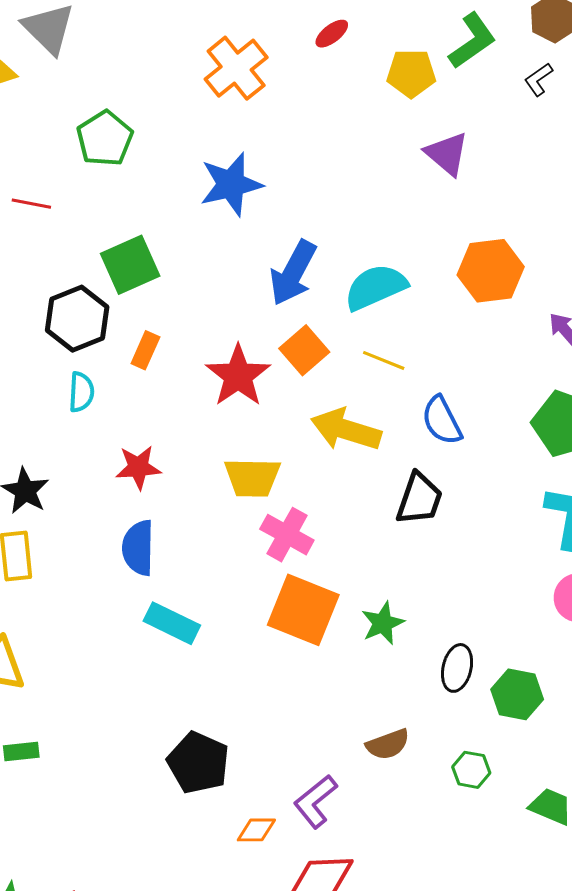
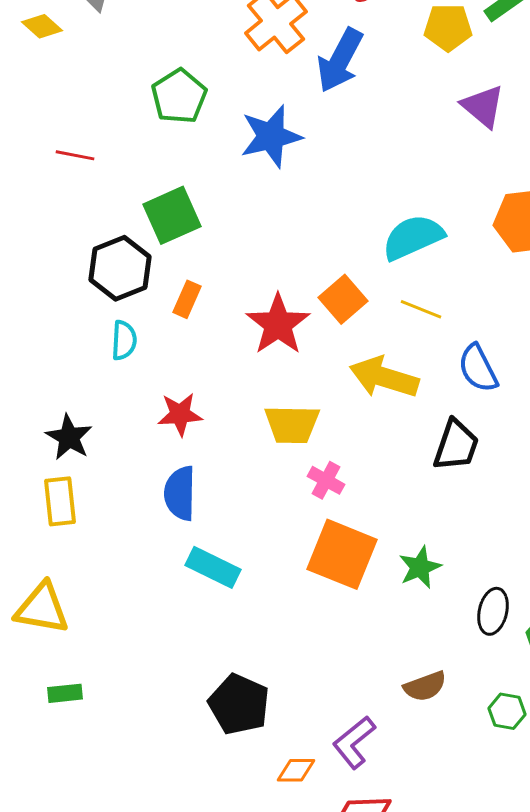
green pentagon: (105, 138) -> (179, 96), moved
blue arrow: (293, 273) -> (340, 60), moved
pink cross: (287, 535) -> (326, 480), size x0.7

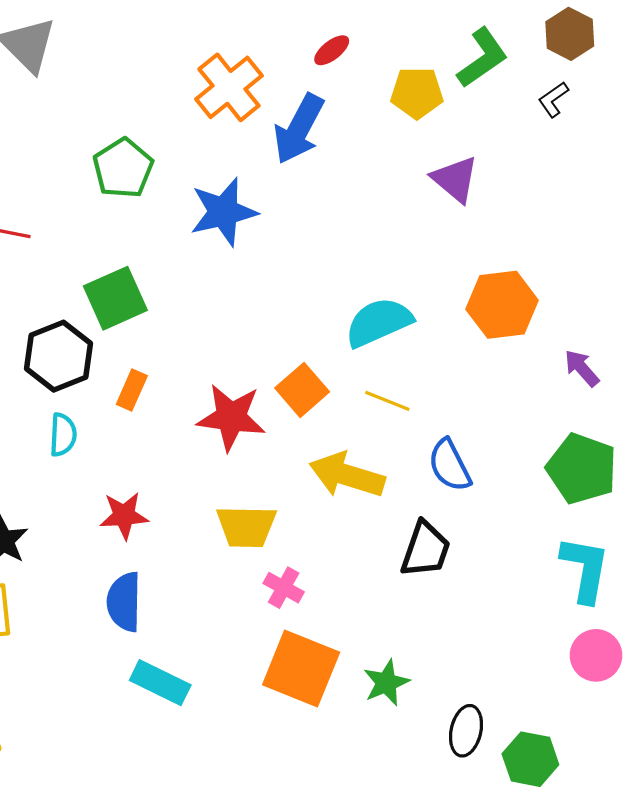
red star: (278, 324) -> (231, 417), turned -30

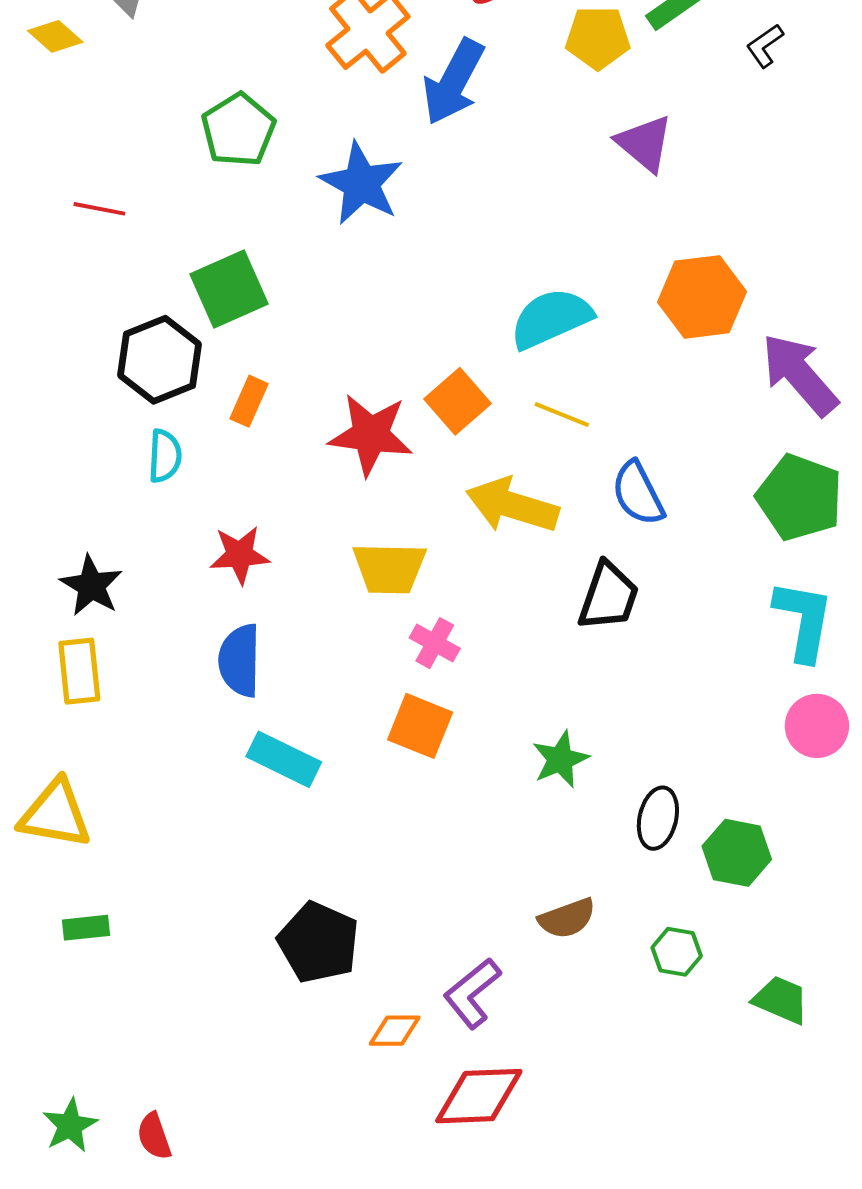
blue star: (224, 212) -> (361, 183), turned -30
purple arrow: (582, 368) -> (800, 374), size x1.8
orange square: (301, 668) -> (420, 726), moved, size x0.7

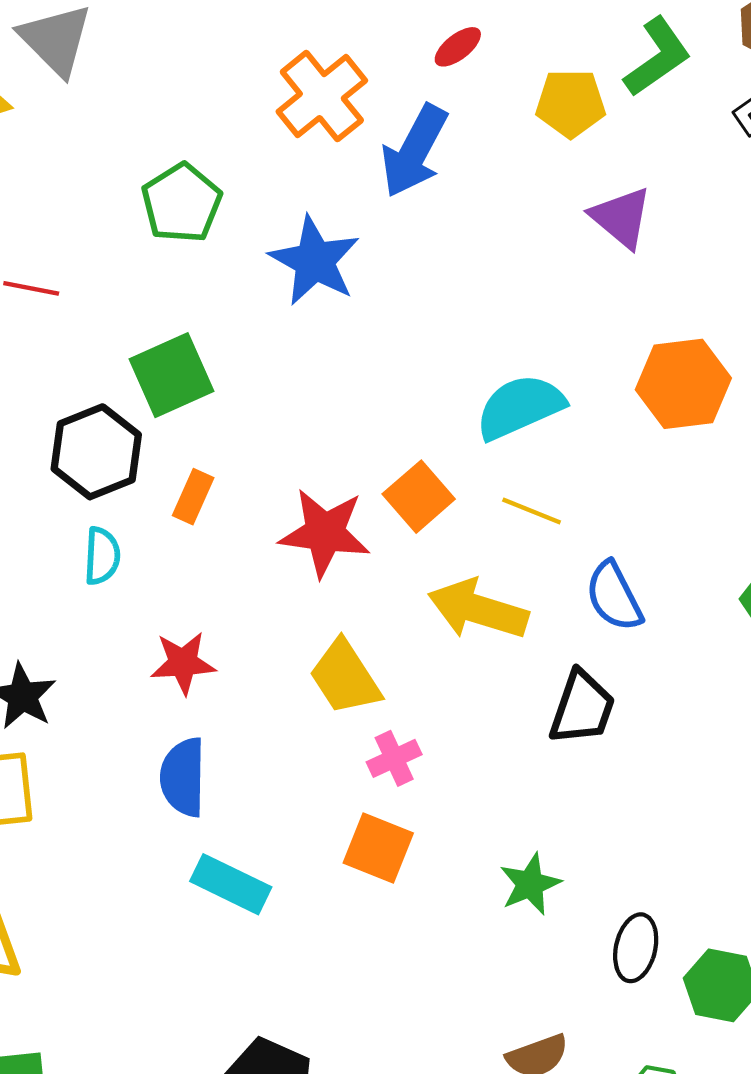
yellow trapezoid: (389, 568) -> (345, 677), turned 56
pink cross: (435, 643) -> (394, 758), turned 36

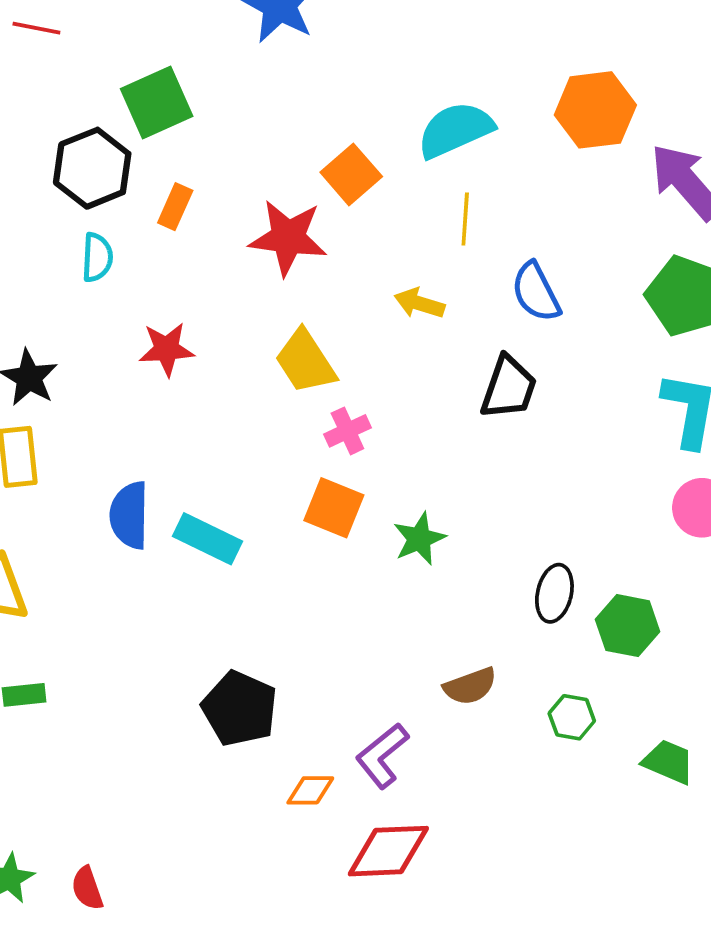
orange square: (419, 497) -> (351, 174), moved
yellow line: (532, 511) -> (465, 219), turned 72
yellow arrow: (478, 609) -> (419, 303), size x0.6
blue semicircle: (183, 777) -> (129, 515), moved
green star: (530, 884) -> (419, 539), moved

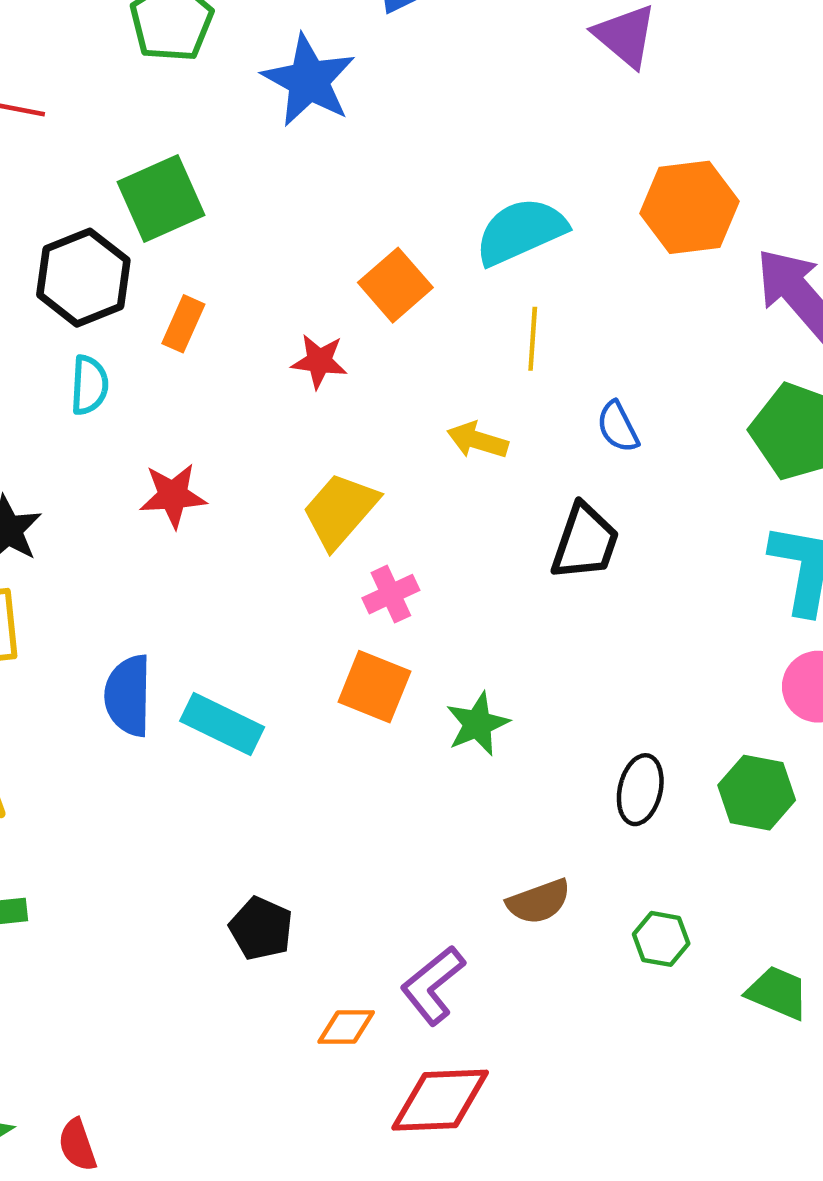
red star: (288, 238) -> (319, 361), size x0.6
blue semicircle: (536, 292) -> (618, 427), size x0.7
yellow trapezoid: (305, 362) -> (340, 510), turned 74
green hexagon: (628, 626) -> (757, 793), moved
black pentagon: (240, 709) -> (261, 928), size x0.7

